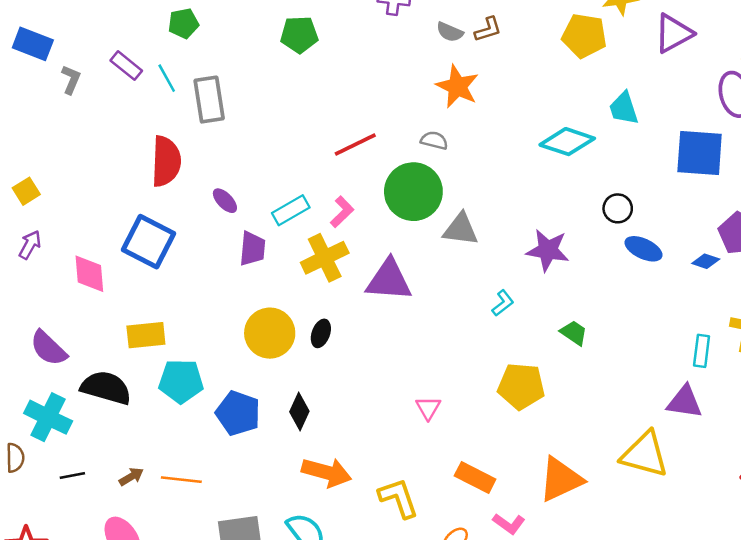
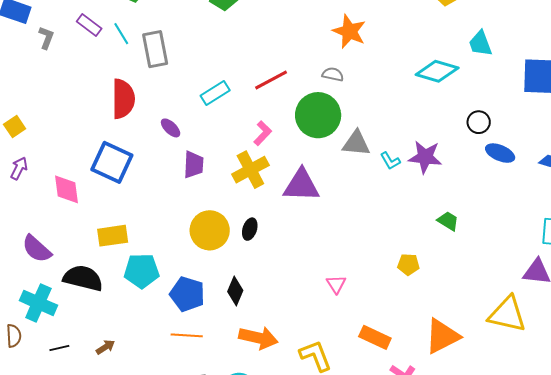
cyan rectangle: (291, 210) -> (215, 93), moved
cyan L-shape: (503, 303) -> (390, 161), moved, turned 100
yellow pentagon: (521, 386) -> (408, 264), size x0.6
orange line: (181, 480) -> (187, 335), moved

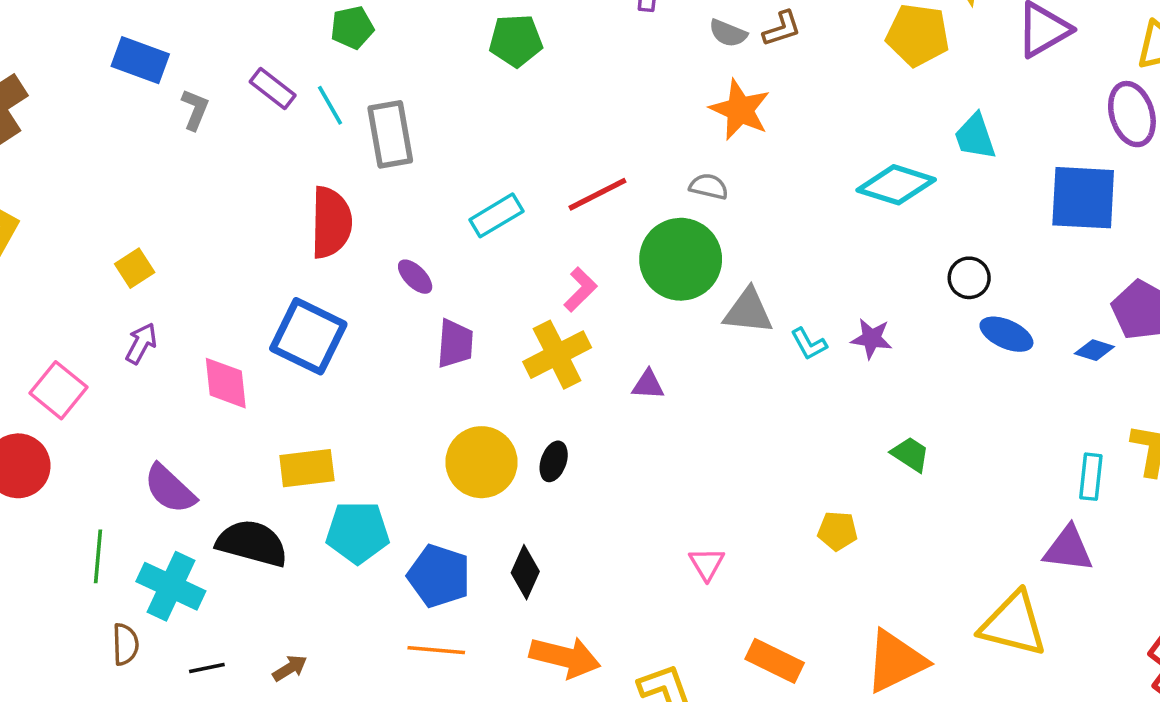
purple star: (425, 157) -> (871, 339), size x0.7
purple triangle: (301, 185) -> (648, 385), size x0.5

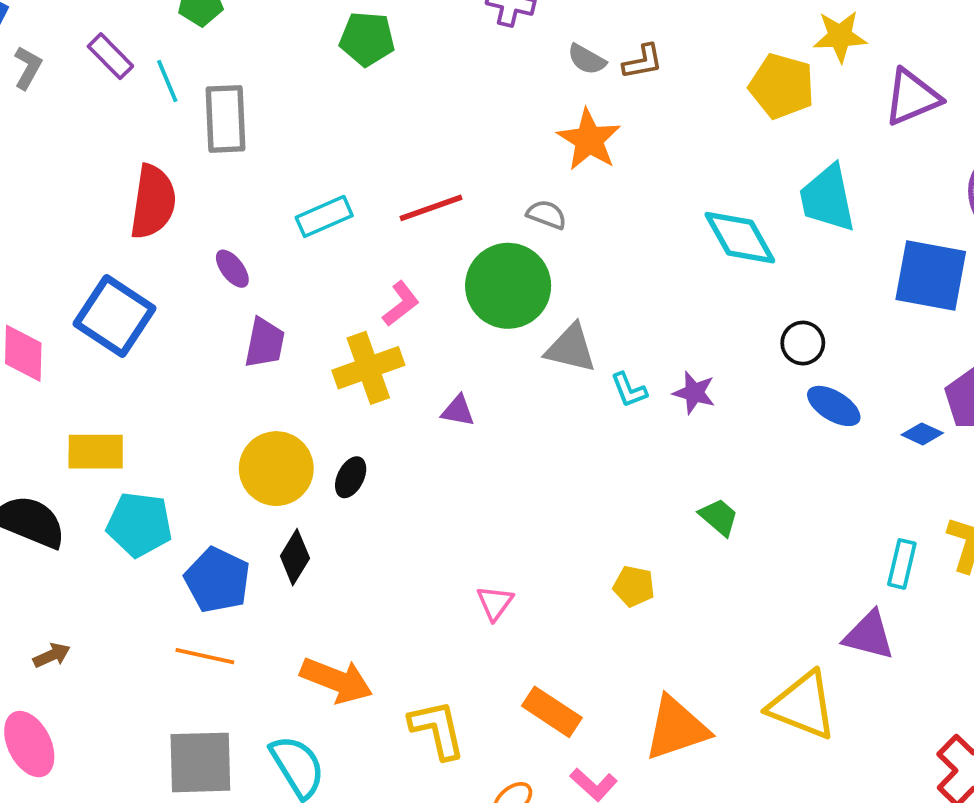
cyan trapezoid: (975, 137) -> (828, 198), size x1.4
cyan diamond: (896, 185) -> (740, 238), turned 36
black diamond: (525, 572) -> (295, 557), moved

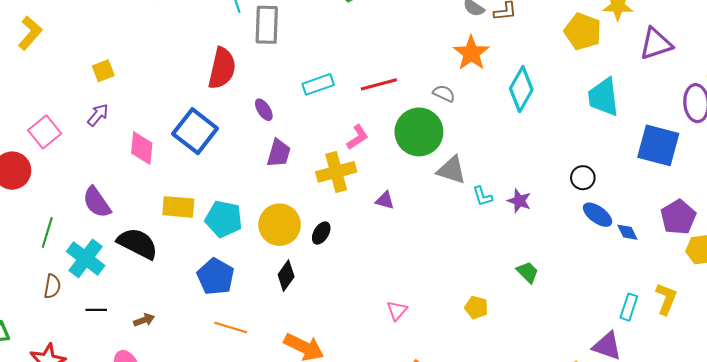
cyan diamond: (740, 238) -> (521, 89), moved, turned 54
blue diamond: (922, 434) -> (627, 232), moved, turned 35
cyan pentagon: (139, 524) -> (224, 219), moved
blue pentagon: (217, 580) -> (216, 277), moved

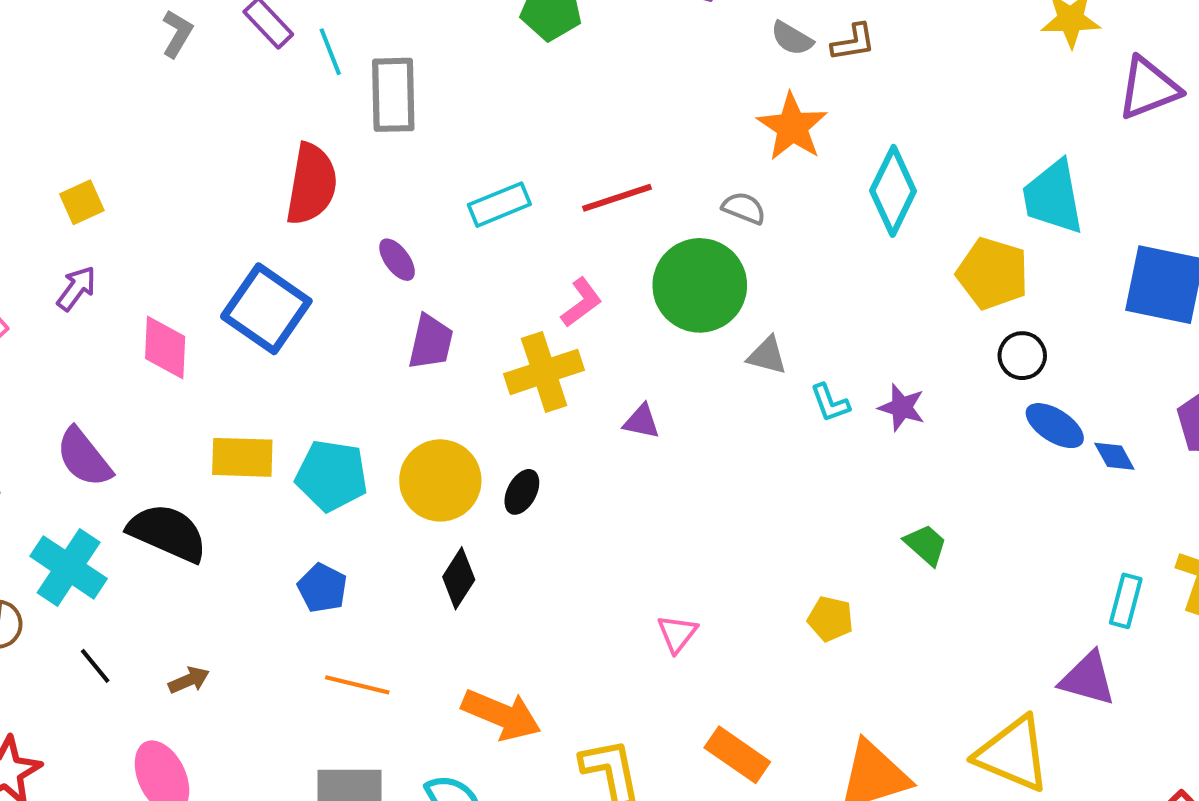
yellow pentagon: (583, 32) -> (993, 273), moved
gray triangle: (452, 170) -> (767, 356), size x0.7
blue pentagon: (216, 277) -> (322, 588), size x0.7
black line: (96, 310) -> (95, 666), turned 54

